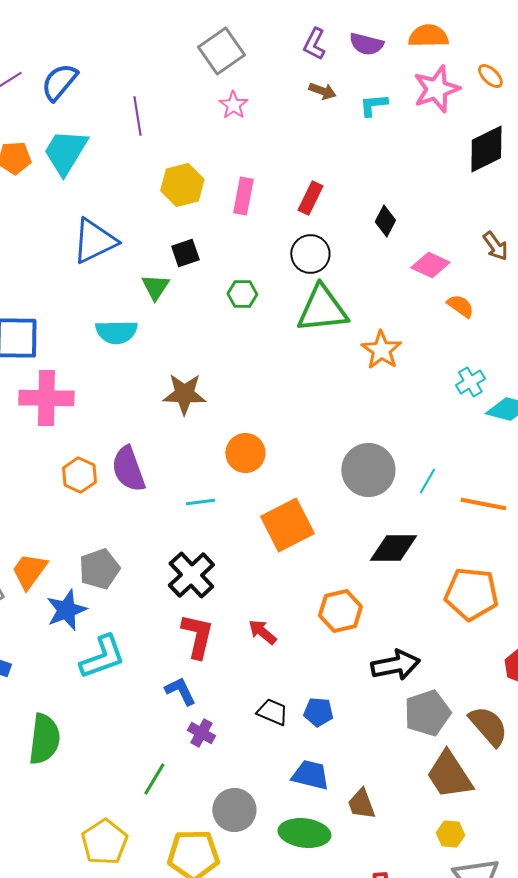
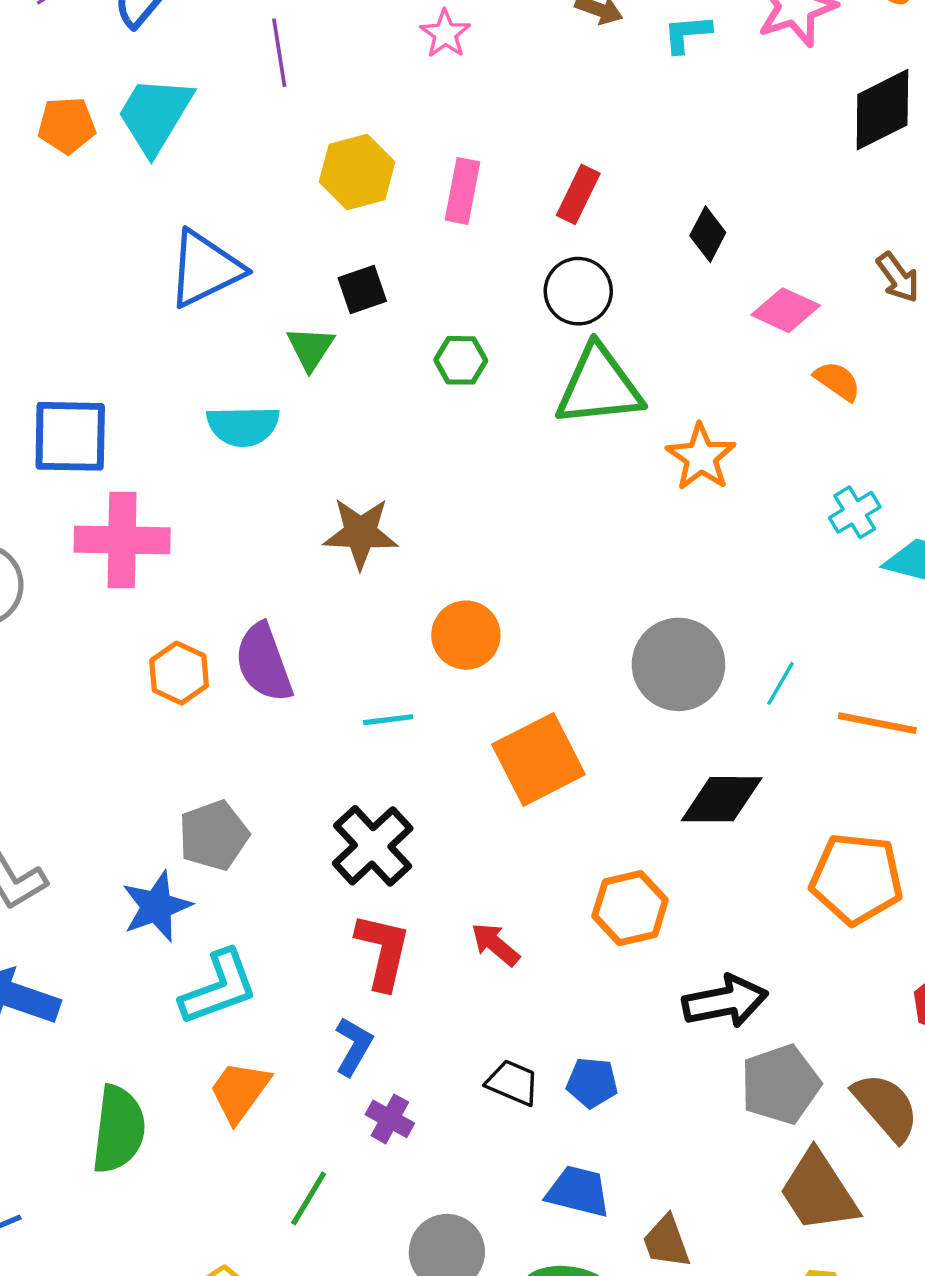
orange trapezoid: (29, 571) -> (240, 1091), moved
blue L-shape: (180, 691) -> (354, 1046), turned 56

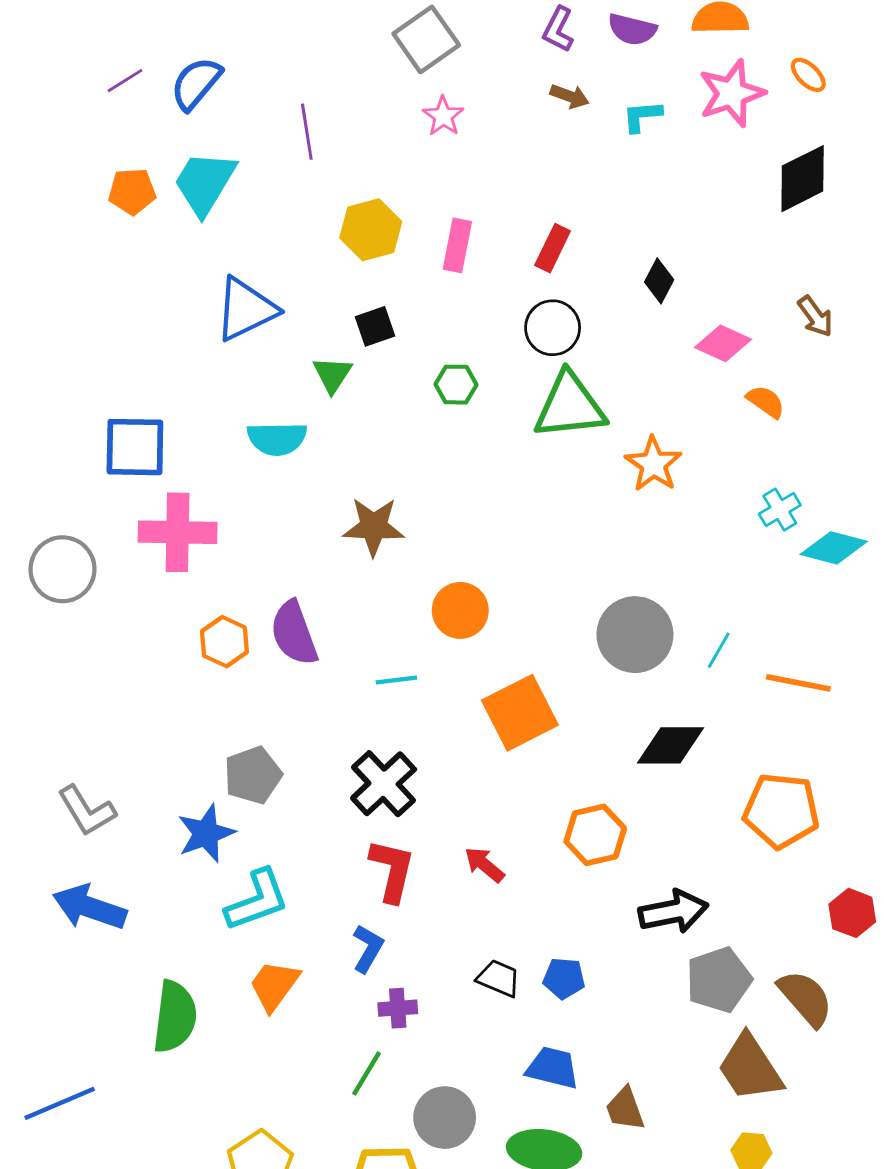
purple cross: (390, 1119) -> (398, 1008), turned -33
green line: (309, 1198) -> (366, 1074), moved

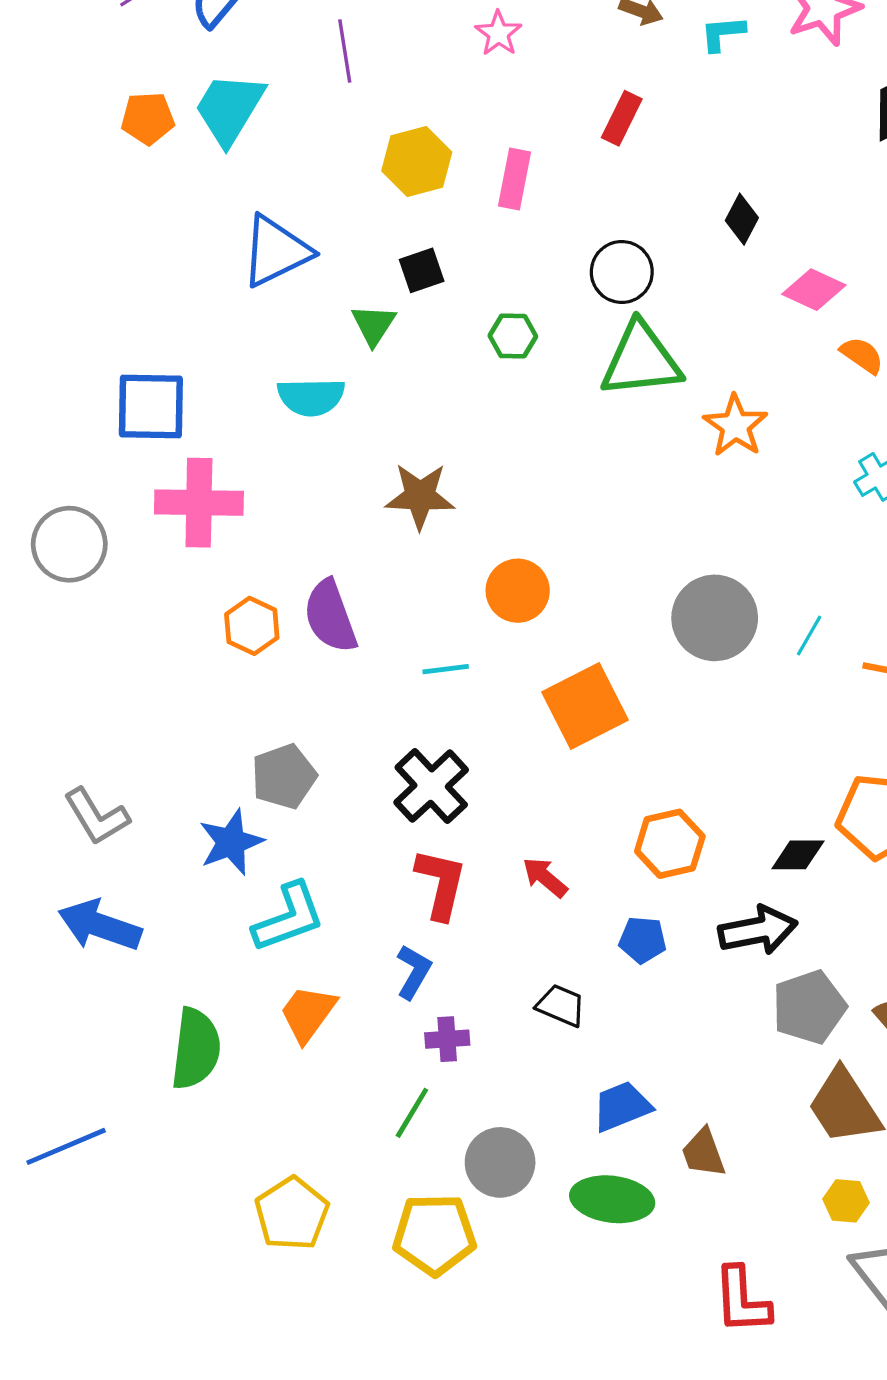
red rectangle: (553, 248) -> (622, 118), moved
black diamond: (670, 745) -> (798, 855), moved, size x0.7
blue pentagon: (564, 978) -> (643, 940), moved
blue trapezoid: (553, 1068) -> (622, 1106), turned -36

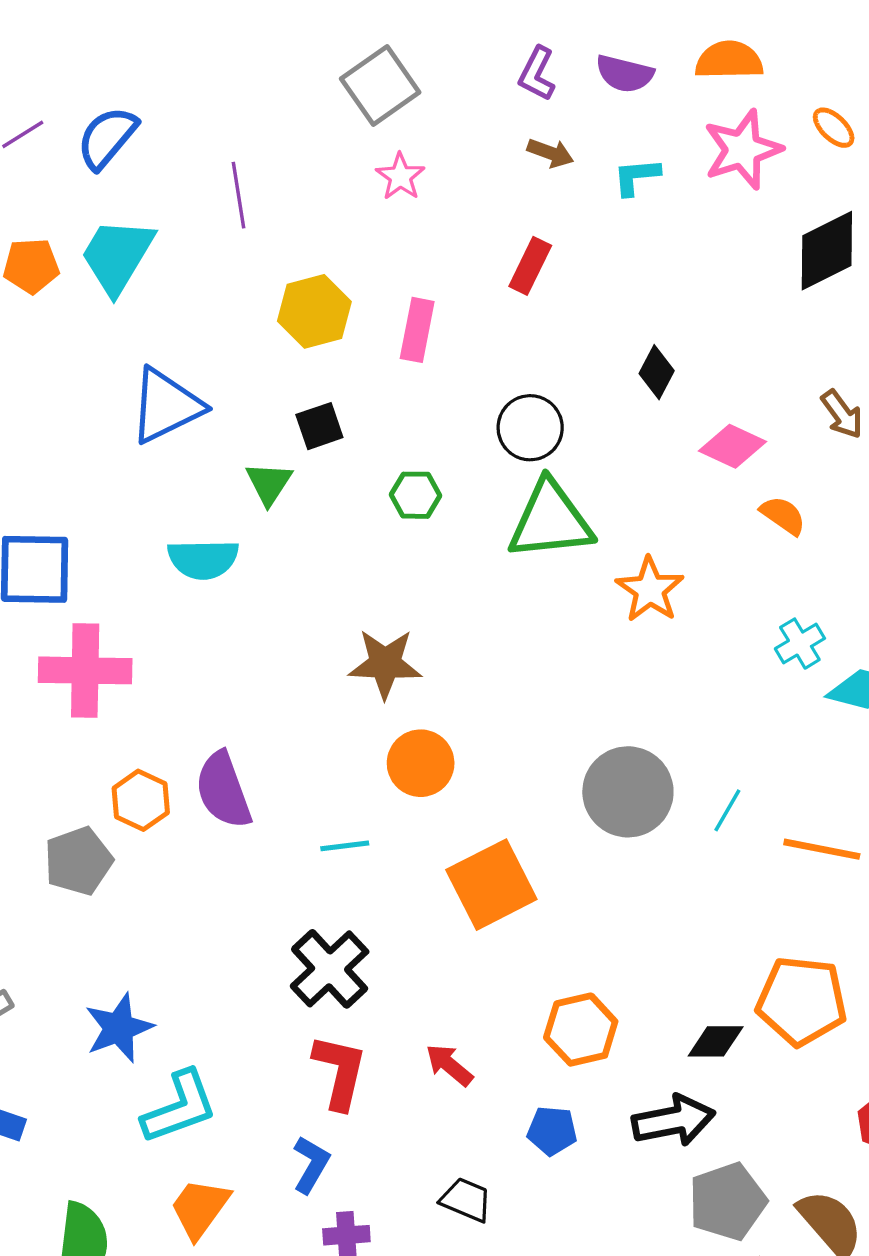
brown star: (420, 496) -> (385, 664), moved
gray pentagon: (284, 776) -> (78, 861), moved

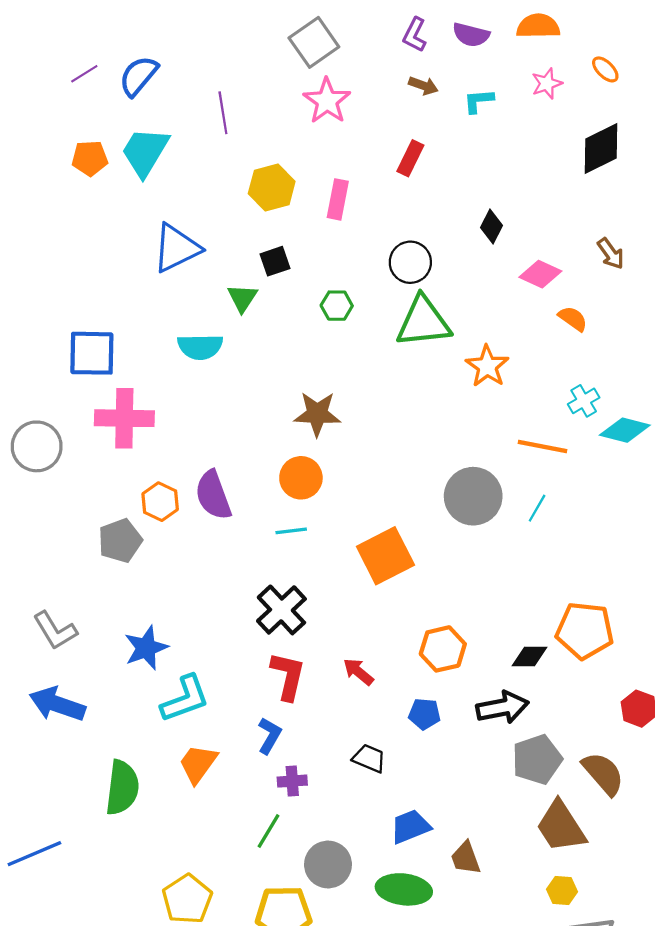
pink star: (743, 150) -> (547, 84), size x0.6
pink star: (400, 177) -> (327, 101), size x1.5
orange circle: (421, 763) -> (301, 478), moved
orange line: (822, 849) -> (542, 446), moved

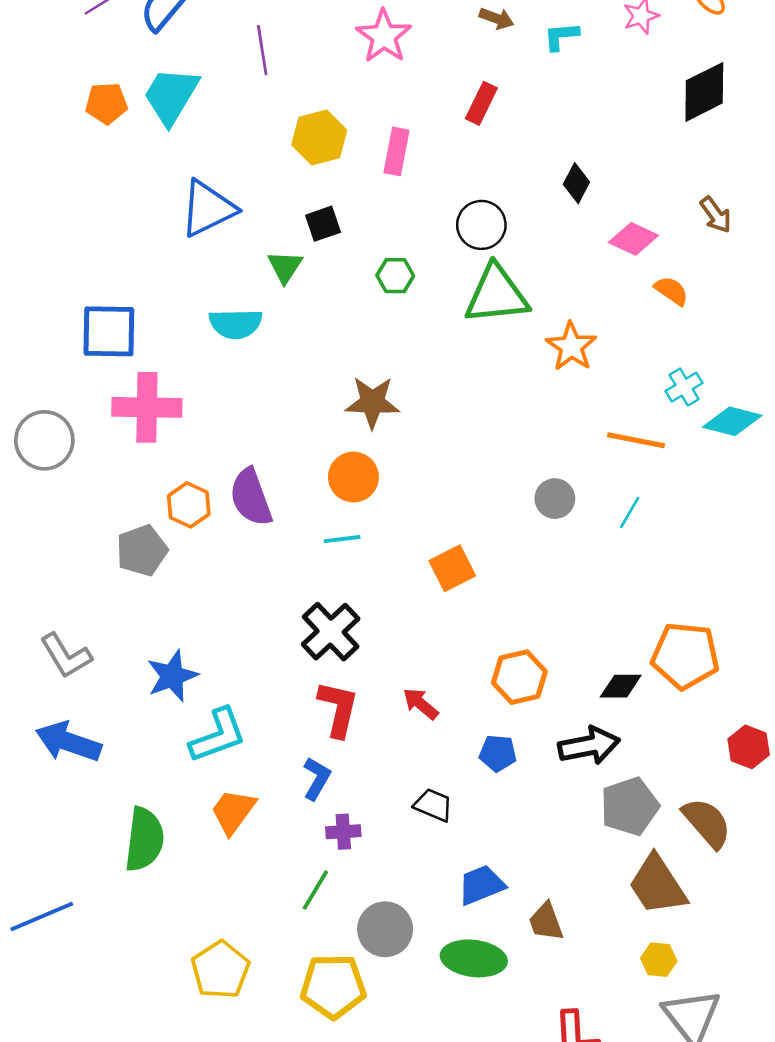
gray circle: (473, 496) -> (555, 499), size x0.6
orange square: (385, 556) -> (452, 568), size x0.7

